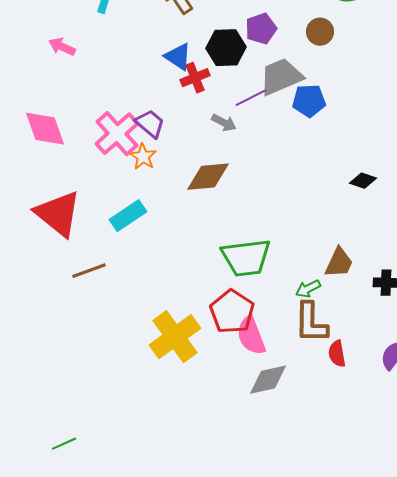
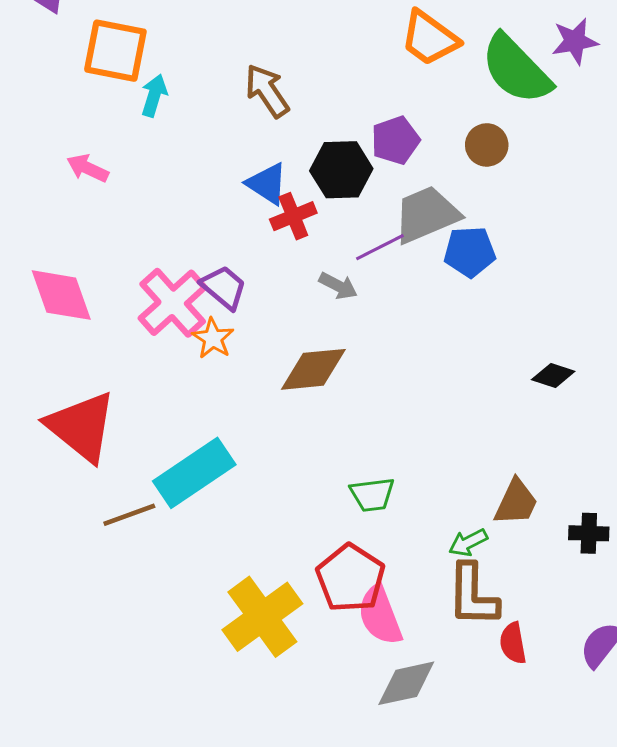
cyan rectangle: (128, 216) -> (194, 473), moved, size x1.4
green trapezoid: (246, 258) -> (372, 495), size x0.6

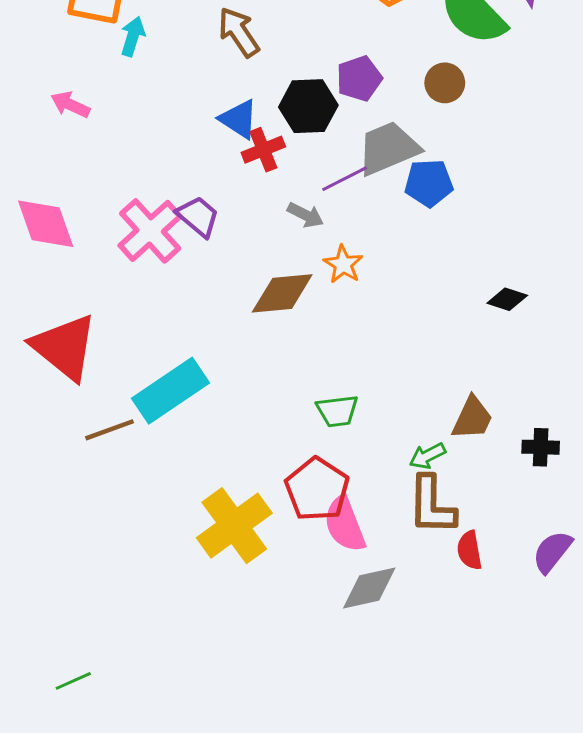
orange star: (213, 338) -> (343, 264), moved

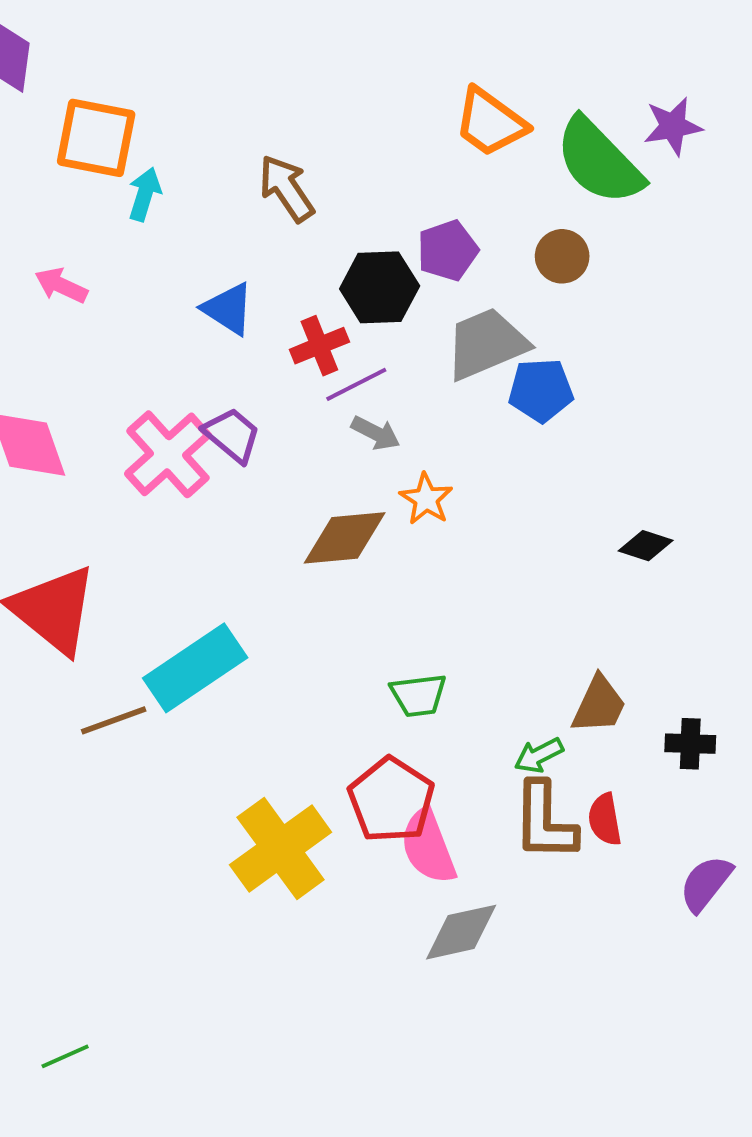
blue triangle: (239, 119) -> (228, 309), moved
purple line: (345, 179) -> (356, 384), moved
red semicircle: (469, 550) -> (605, 819), moved

